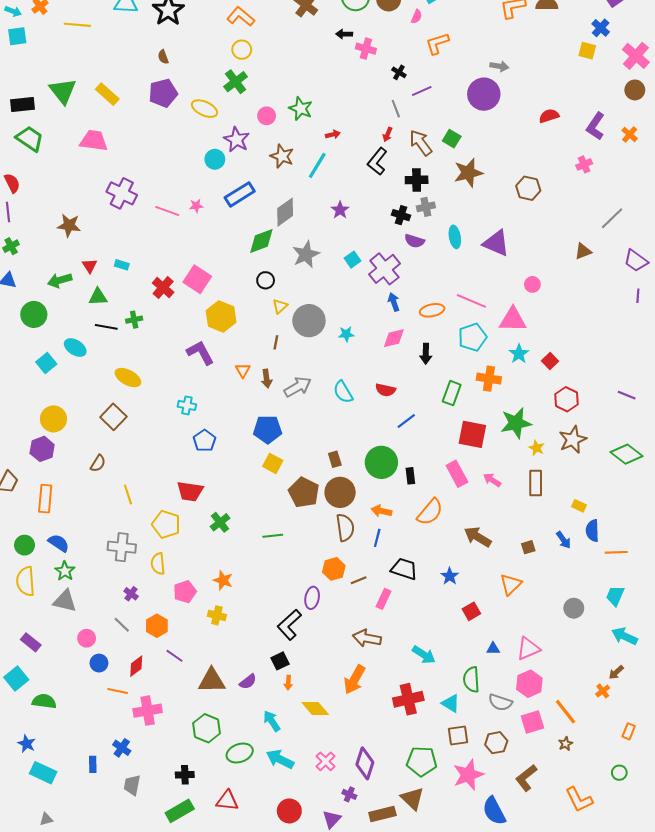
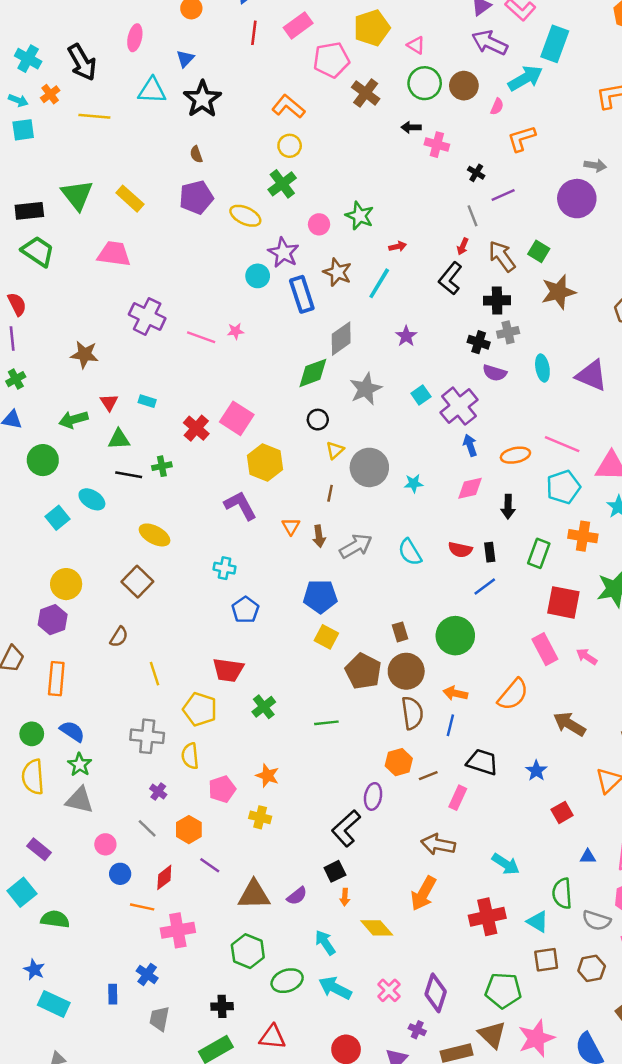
blue rectangle: (240, 194) -> (302, 294), moved, turned -76
black rectangle: (410, 476) -> (490, 552), moved
pink star: (468, 775) -> (536, 1038), moved

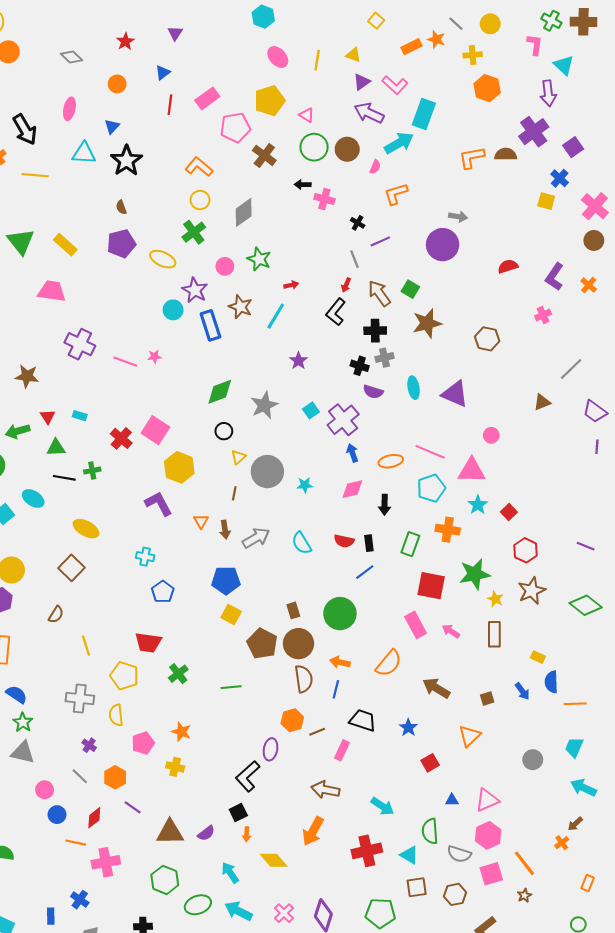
gray diamond: (341, 339) -> (244, 212), moved

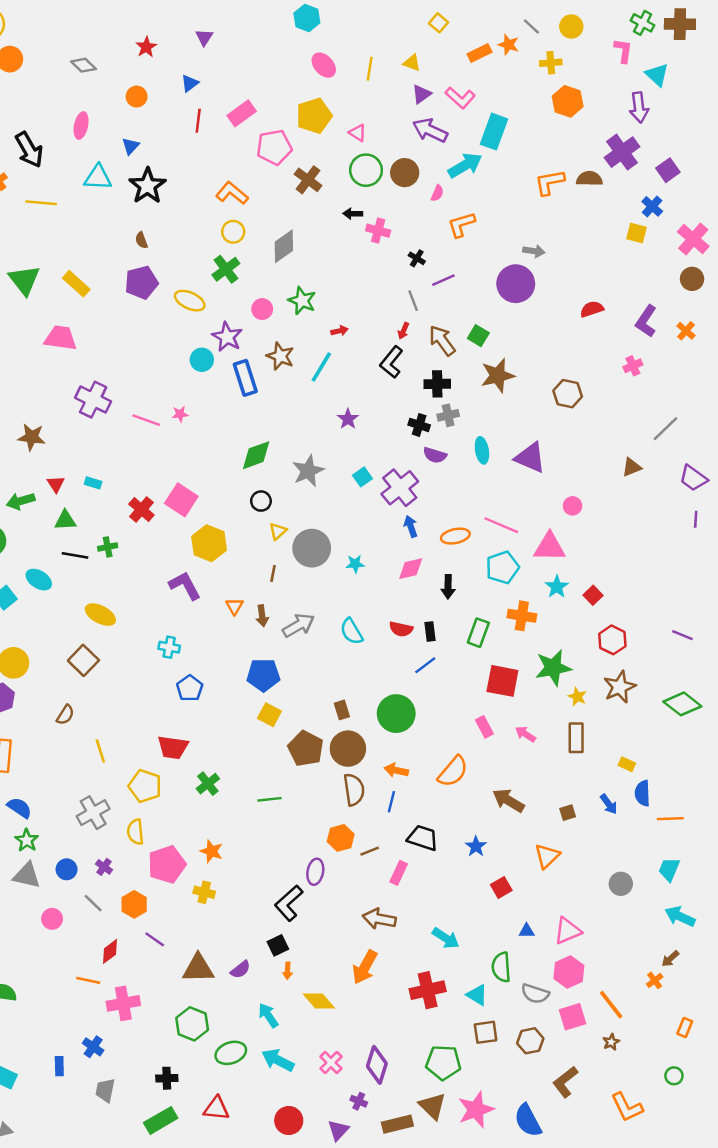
pink rectangle: (416, 625) -> (484, 727), size x0.7
gray cross: (80, 699) -> (93, 813), turned -36
pink pentagon: (143, 743) -> (167, 865), size x1.4
blue circle: (57, 815) -> (67, 869), moved

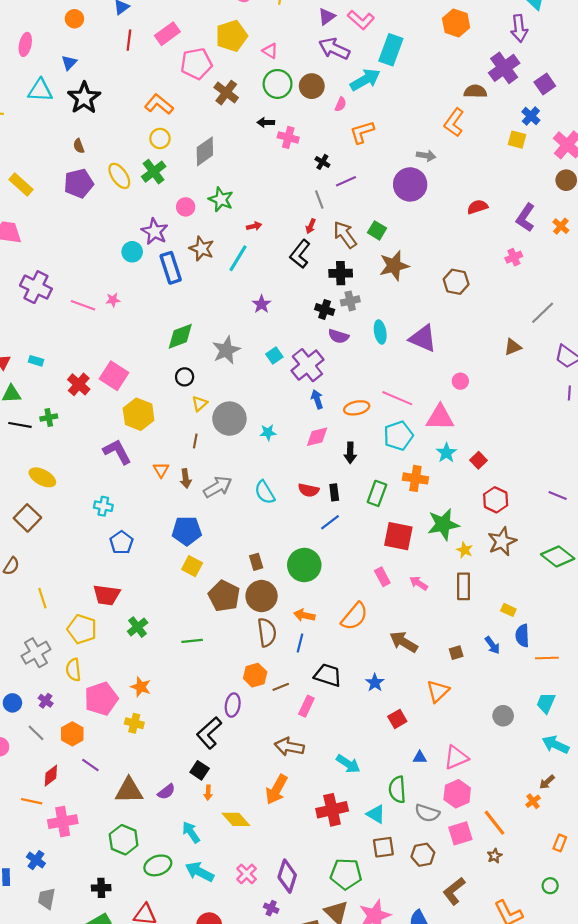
orange L-shape: (550, 182) -> (454, 122), moved, turned -44
yellow ellipse: (190, 301) -> (119, 176), moved, turned 30
black square: (278, 945) -> (200, 770), turned -30

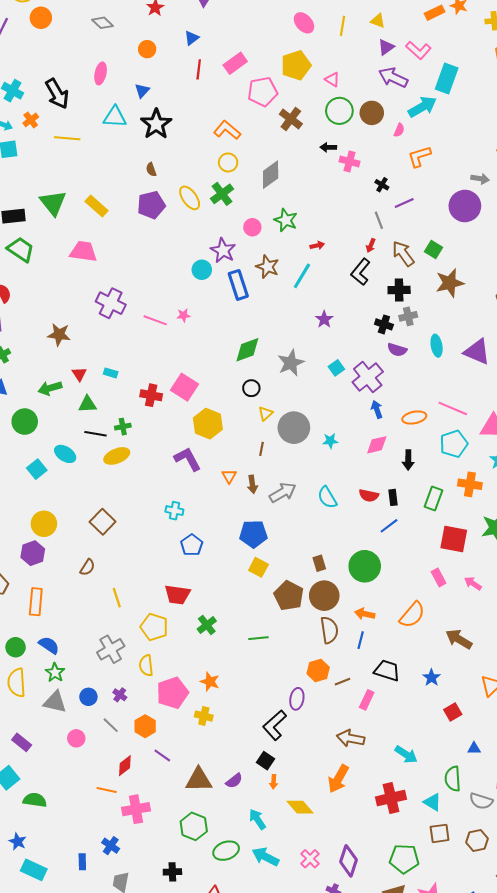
red cross: (79, 384) -> (151, 395), turned -30
yellow ellipse: (42, 477) -> (117, 456), moved, turned -50

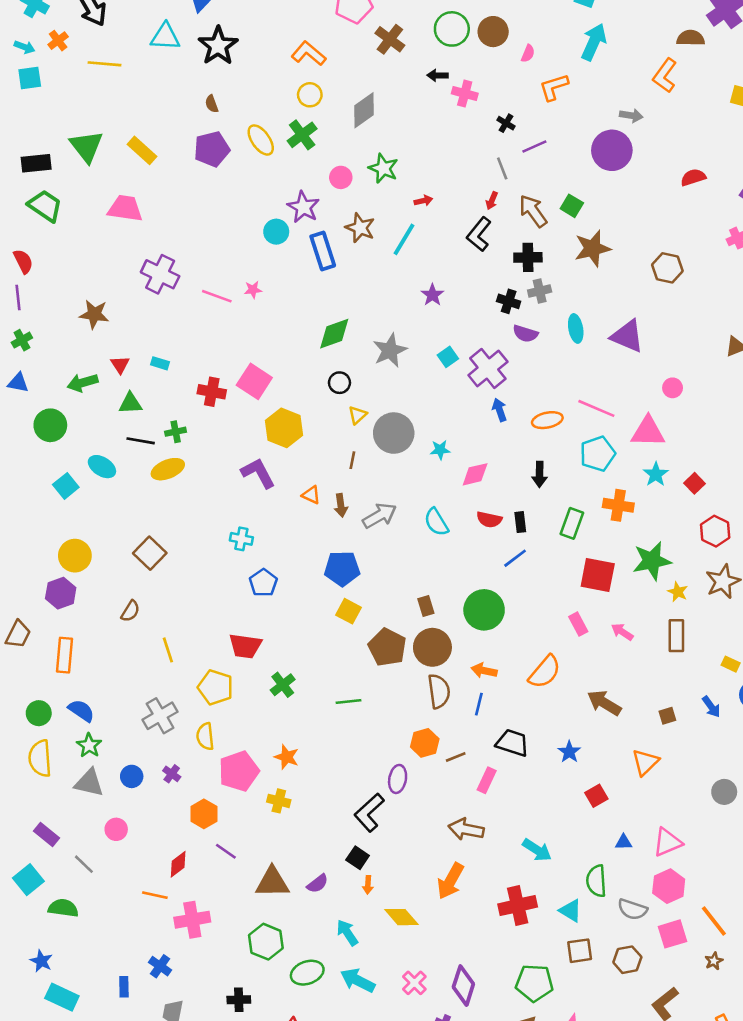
cyan arrow: (422, 107) -> (594, 42), moved, turned -36
pink diamond: (377, 445) -> (475, 474), moved
orange triangle: (229, 476) -> (311, 495), turned -35
gray line: (111, 725) -> (84, 864), moved

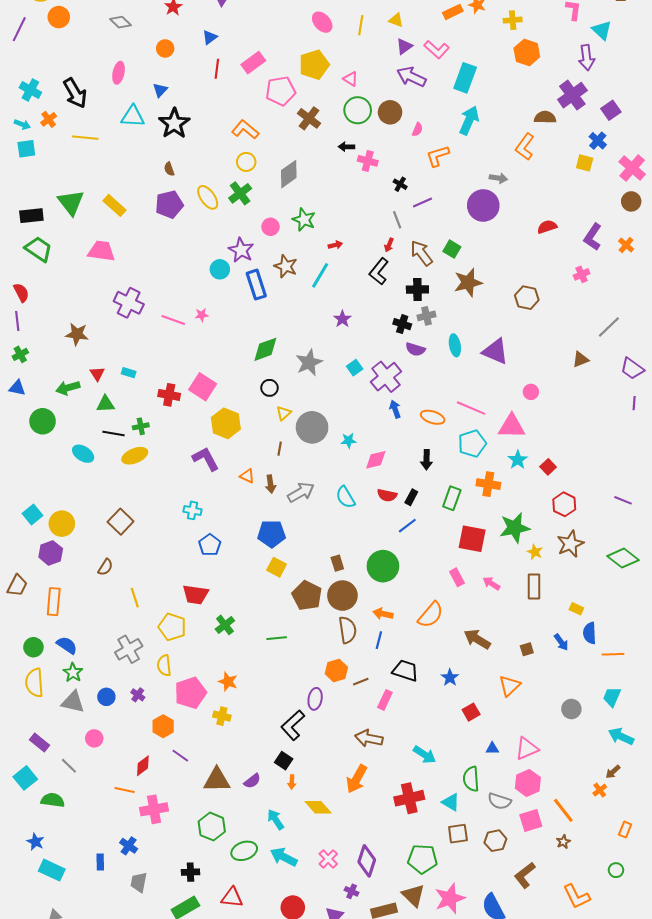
orange ellipse: (547, 420) -> (433, 417), turned 30
cyan square: (66, 486) -> (32, 514), moved
black rectangle: (520, 522) -> (411, 497), turned 35

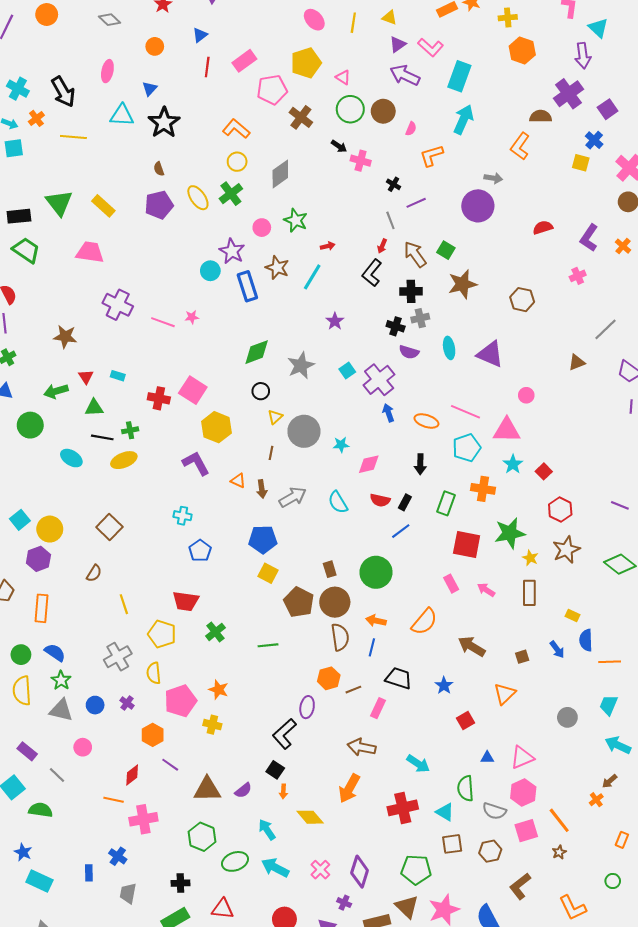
black arrow: (346, 147) -> (339, 146), turned -147

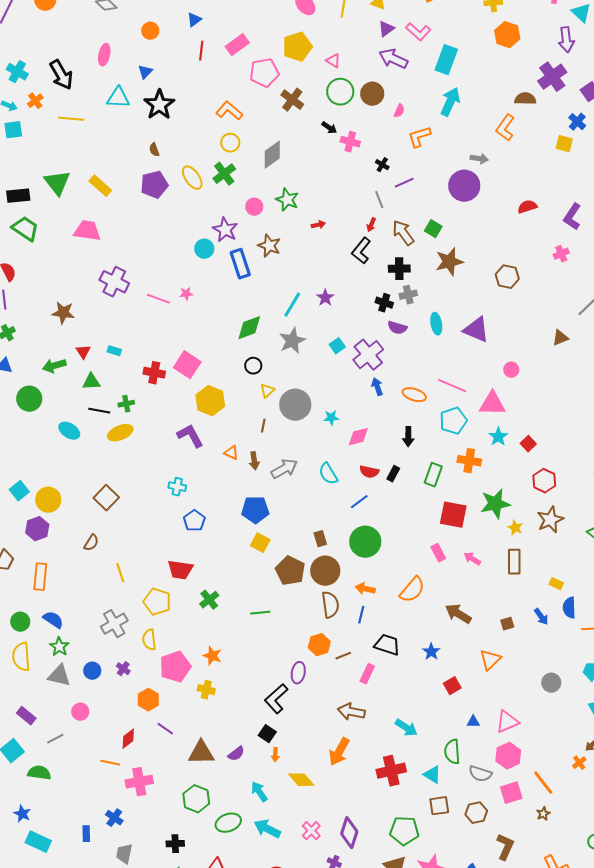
cyan line: (312, 277) -> (292, 305), moved
blue line: (401, 531) -> (359, 502), moved
gray line: (57, 775) -> (55, 739), turned -72
brown L-shape: (520, 886) -> (505, 847), turned 152

